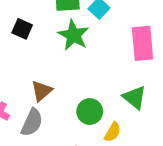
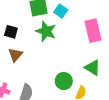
brown triangle: (42, 91) -> (15, 55), moved

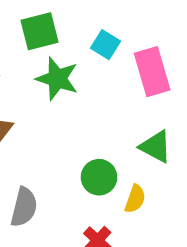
cyan square: (61, 11) -> (106, 45), moved

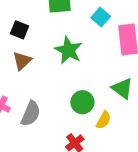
green star: (57, 79) -> (68, 50), moved

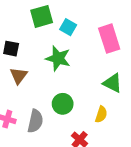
cyan square: (101, 17) -> (68, 27), moved
green circle: (82, 102) -> (63, 104), moved

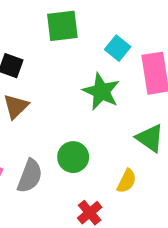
cyan square: (68, 27) -> (118, 48), moved
green star: (58, 58) -> (101, 91), moved

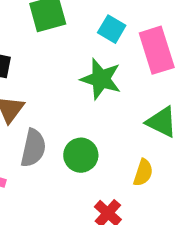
gray semicircle: (30, 176) -> (33, 148), moved

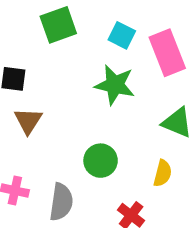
gray semicircle: (33, 148) -> (61, 202), moved

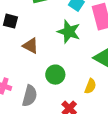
brown triangle: (28, 121) -> (31, 46), moved, turned -42

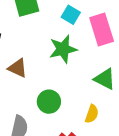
green star: (69, 32) -> (63, 49), turned -30

